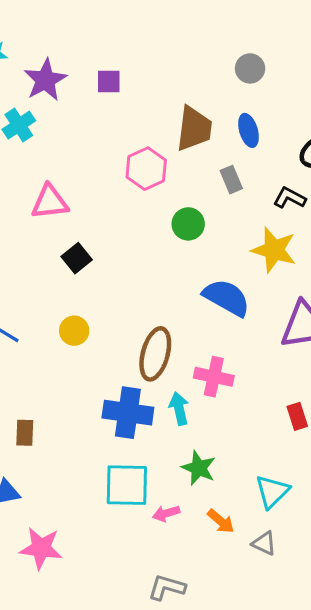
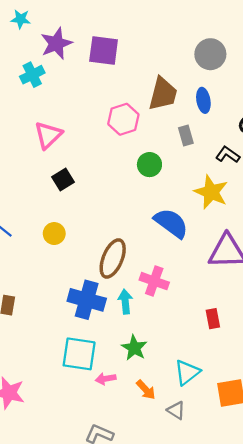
gray circle: (250, 68) -> (210, 54), size x1.4
purple square: (109, 81) -> (104, 51), size x1.6
pink triangle: (50, 202) -> (48, 135), turned -44

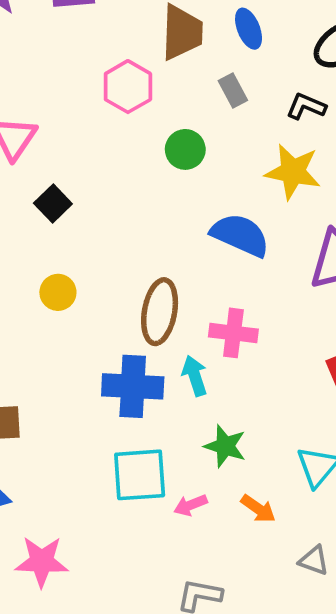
gray triangle: (176, 410) -> (314, 560), moved

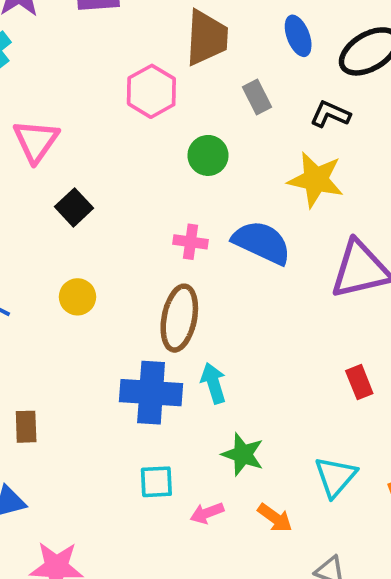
blue ellipse: (249, 29) -> (298, 36), moved
pink cross: (233, 333) -> (191, 242), moved, size x0.7
cyan square: (140, 475) -> (156, 482), size x0.6

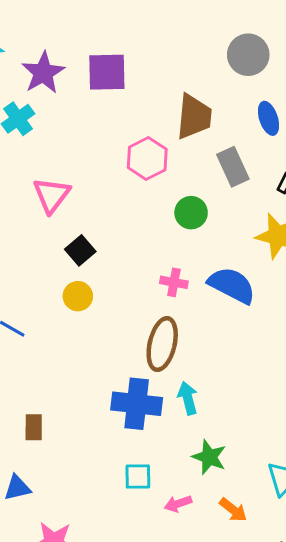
gray rectangle: (257, 97) -> (233, 167), size x1.4
yellow circle: (78, 297) -> (78, 296), moved

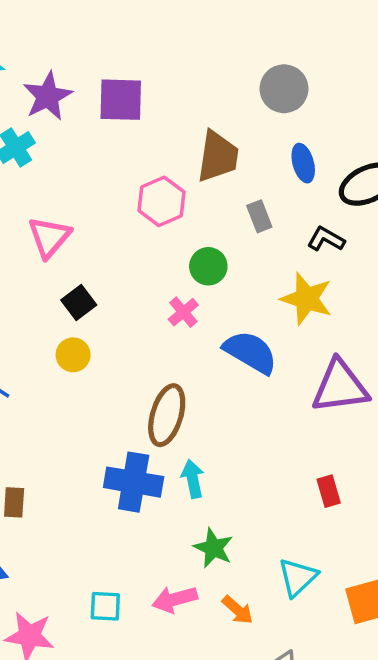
gray rectangle: (233, 167) -> (259, 216), size x0.7
pink cross: (174, 282) -> (183, 312), moved, turned 36
cyan square: (138, 477) -> (105, 606), moved
pink arrow: (178, 504) -> (175, 599), size x1.4

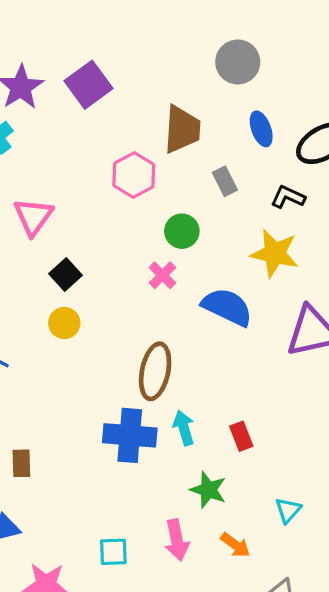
purple square: (121, 100) -> (88, 85), turned -33
red rectangle: (329, 491) -> (241, 436), moved
cyan triangle: (298, 577) -> (288, 510), size x0.7
pink arrow: (175, 599) -> (177, 540), turned -81

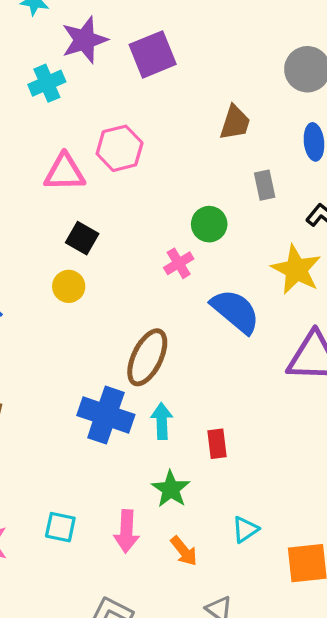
brown trapezoid: (182, 129) -> (235, 123), size x0.7
pink hexagon: (134, 175) -> (120, 148), moved
pink triangle: (33, 217) -> (65, 172), turned 39
black square: (65, 274) -> (82, 238), turned -32

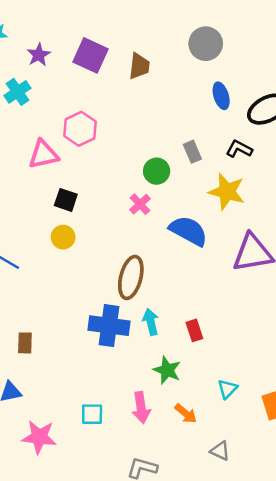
purple star: (85, 40) -> (39, 55), size x0.7
purple square: (153, 54) -> (90, 55), turned -32
brown trapezoid: (235, 123) -> (139, 66), moved
gray rectangle: (265, 185) -> (192, 152), moved

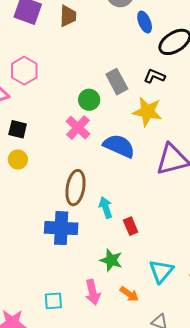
blue ellipse: (221, 96) -> (145, 22), moved
gray rectangle: (192, 152) -> (117, 82), size x1.4
pink cross: (140, 204) -> (78, 128), size x1.4
cyan arrow: (151, 322) -> (106, 207), moved
cyan triangle: (227, 389) -> (161, 271), size x1.5

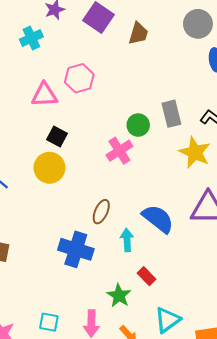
blue semicircle: (119, 146) -> (158, 219), moved
yellow circle: (18, 160) -> (49, 168), size x1.5
brown ellipse: (75, 188) -> (101, 212), size x0.7
red rectangle: (131, 226) -> (147, 276), moved, turned -36

